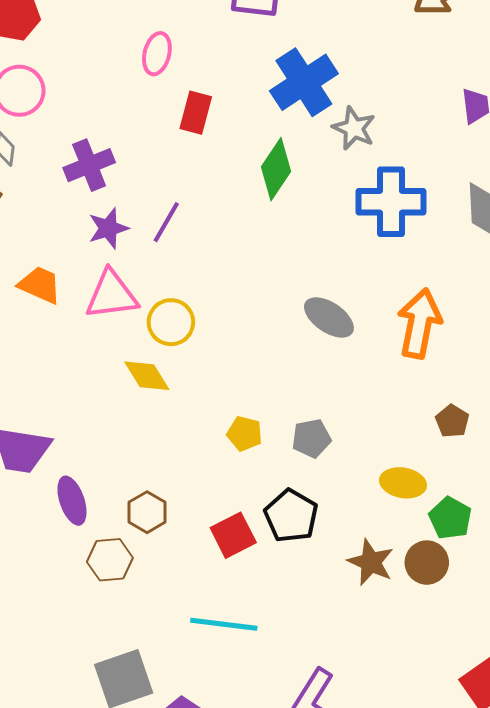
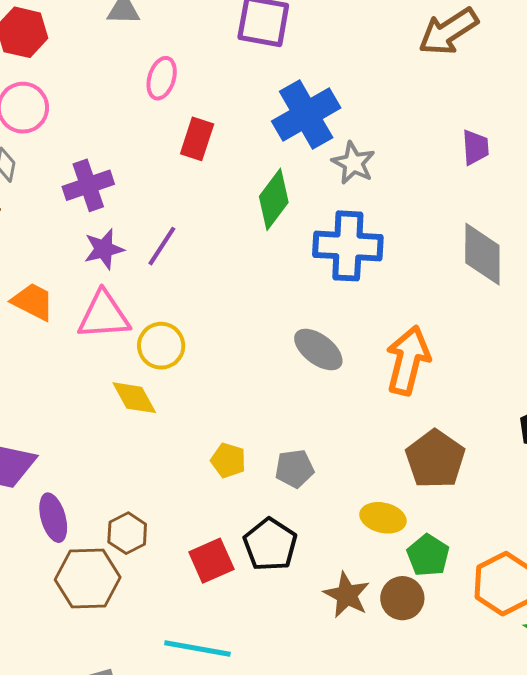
blue cross: (391, 202) -> (348, 246), moved
brown pentagon: (452, 421) -> (435, 459), size x1.8
brown hexagon: (110, 560) -> (88, 578), size x1.4

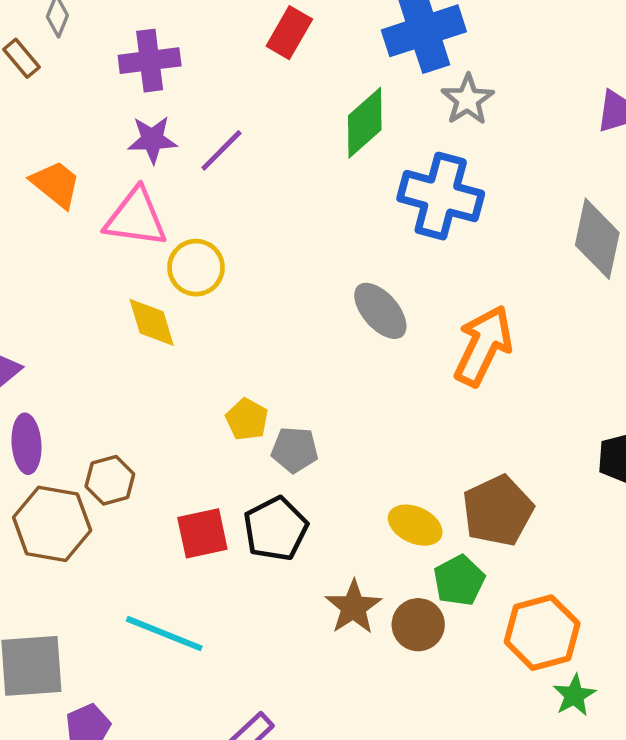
brown pentagon: (435, 459) -> (498, 511), moved
gray pentagon: (294, 469) -> (295, 450), moved

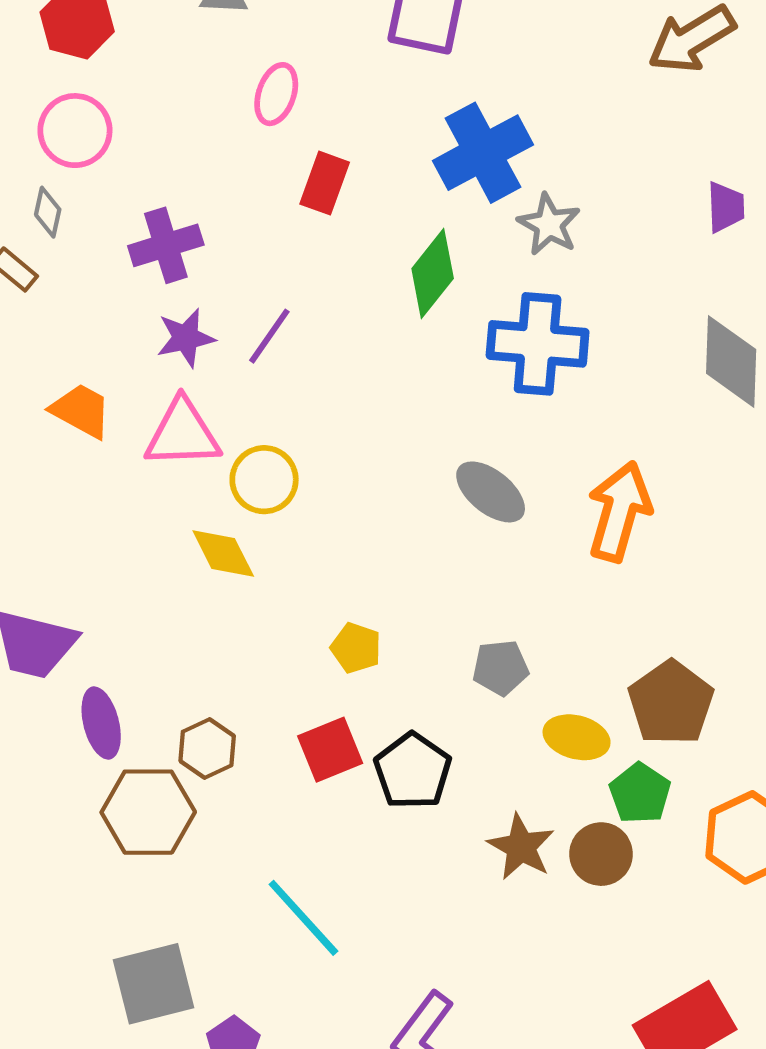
gray pentagon: (295, 450) -> (501, 668), moved
red square: (202, 533) -> (330, 750), moved
cyan line: (164, 634) -> (303, 918), turned 36

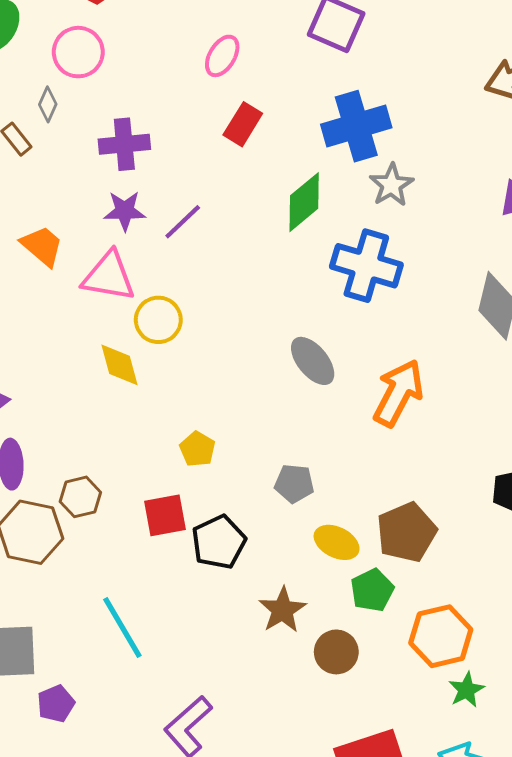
brown circle: (601, 854) -> (336, 652), moved

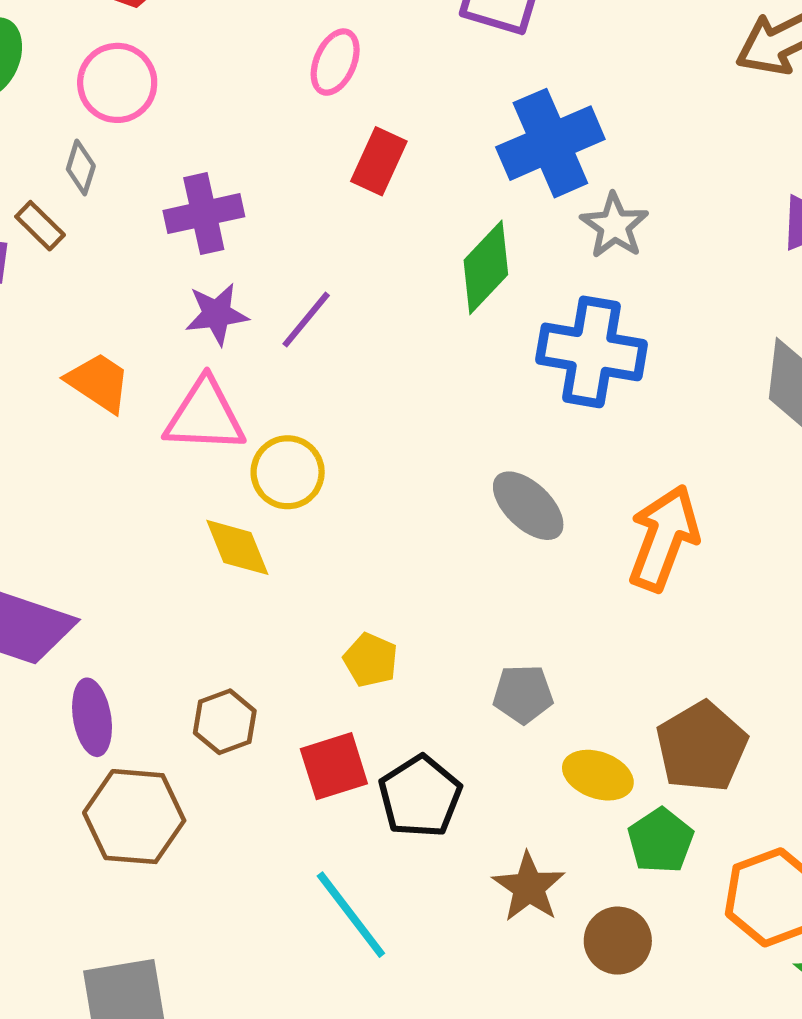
brown hexagon: (80, 497) -> (225, 722), moved
cyan line: (122, 628) -> (351, 915), moved

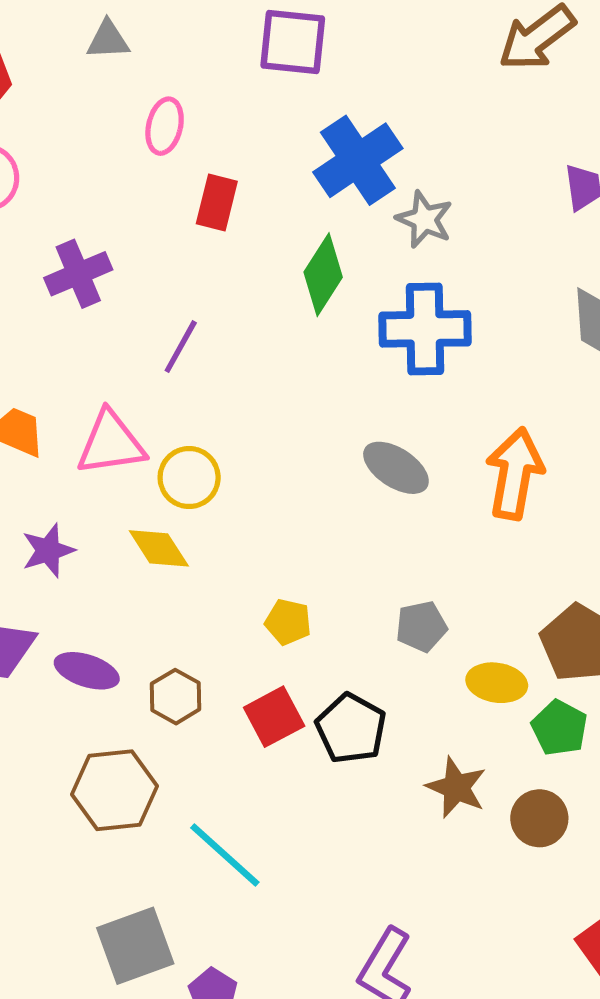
purple star: (217, 314) -> (48, 551), moved
purple ellipse: (92, 717) -> (87, 671), moved, turned -52
cyan line: (351, 915) -> (225, 855), moved

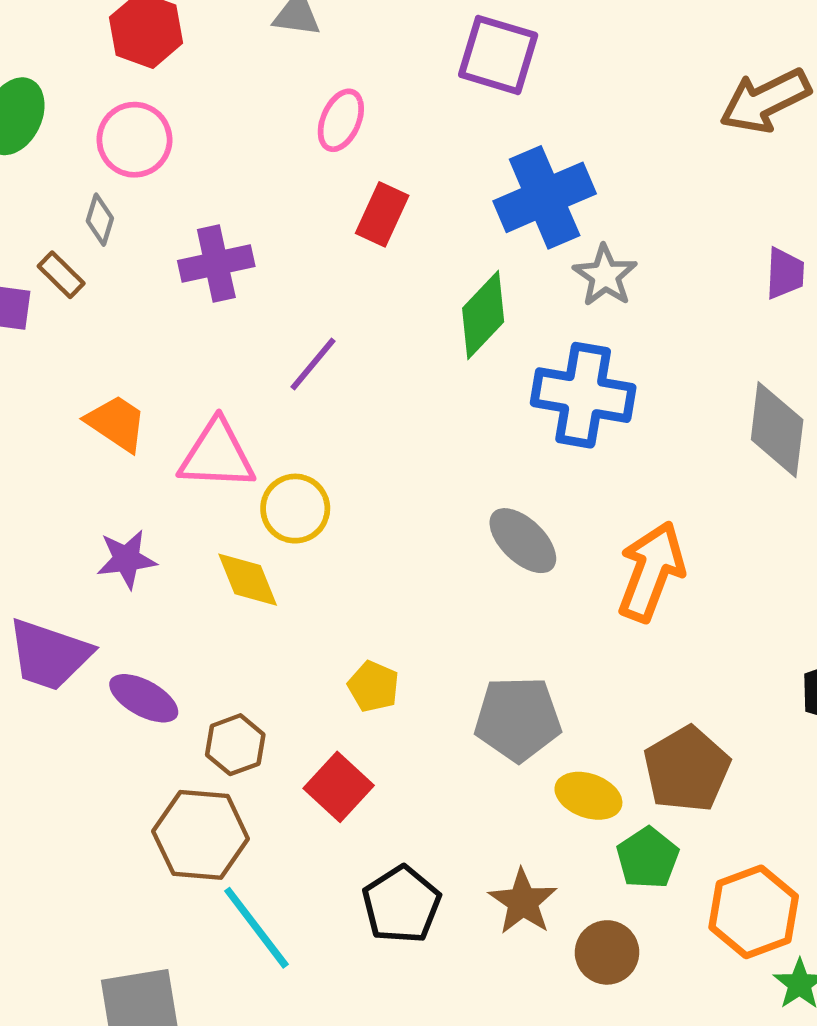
gray pentagon: (421, 626) -> (518, 719), size x1.5
red square: (274, 717) -> (339, 787), turned -30
black pentagon: (351, 728) -> (401, 905), moved
brown hexagon: (114, 790) -> (201, 835), moved

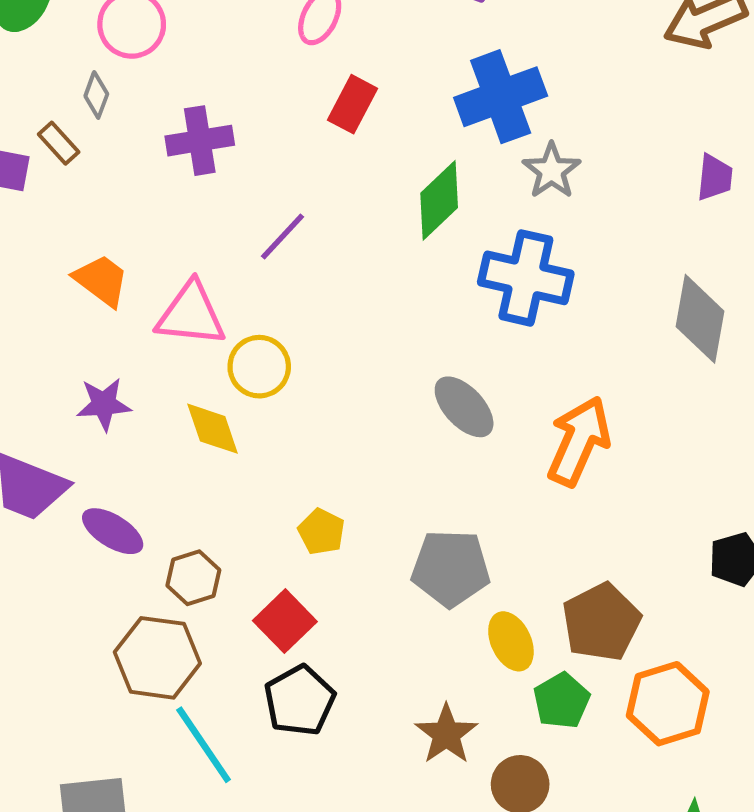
yellow ellipse: (588, 796) -> (511, 641), turned 42
black pentagon: (401, 905) -> (300, 701), moved
orange hexagon: (754, 912) -> (668, 704), moved

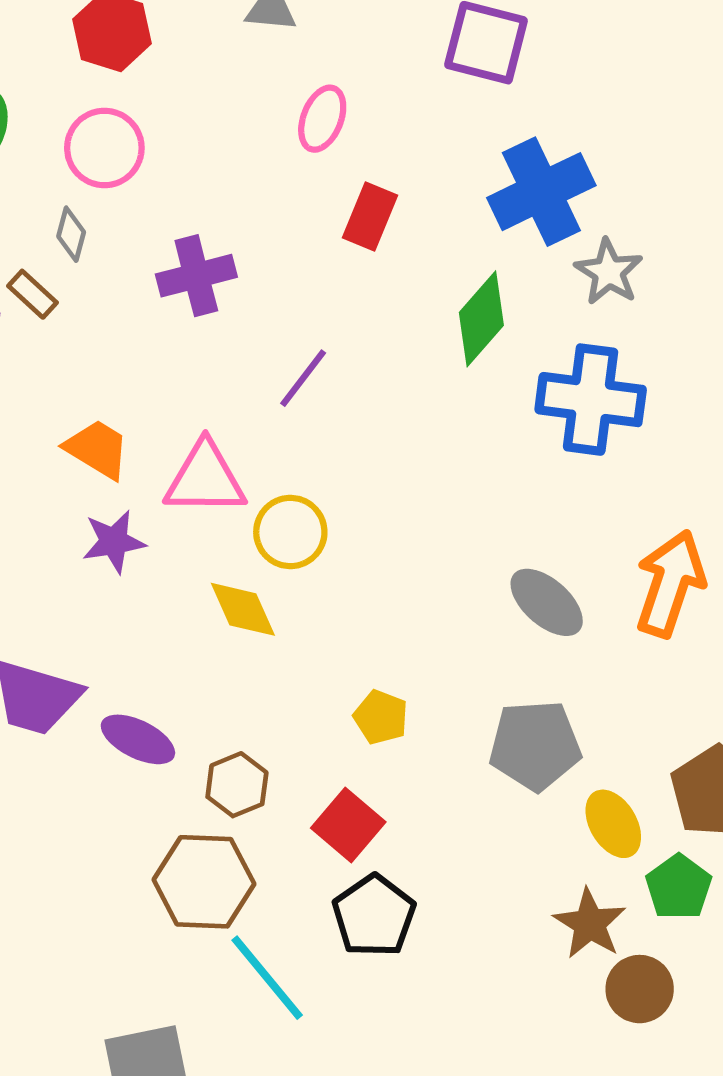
purple star: (104, 404) -> (114, 542), moved
gray ellipse: (464, 407) -> (547, 602), moved
brown star: (446, 734) -> (590, 924), moved

